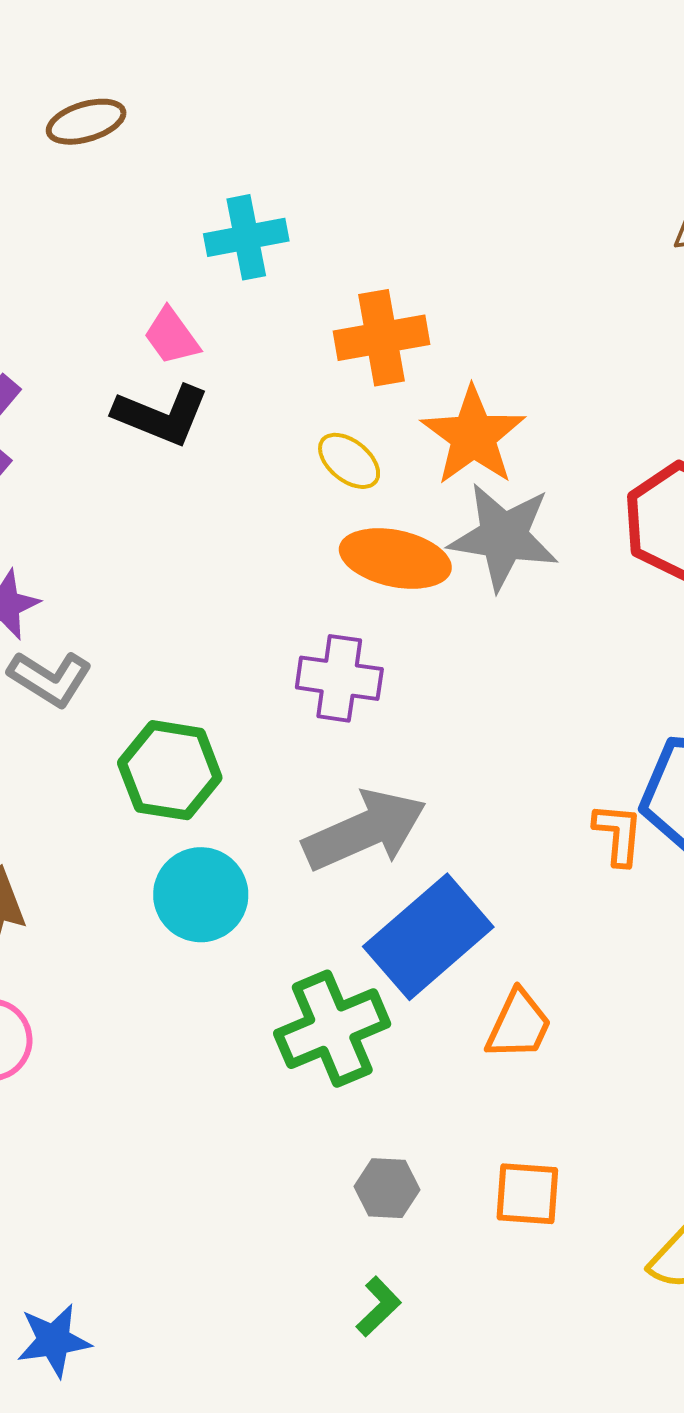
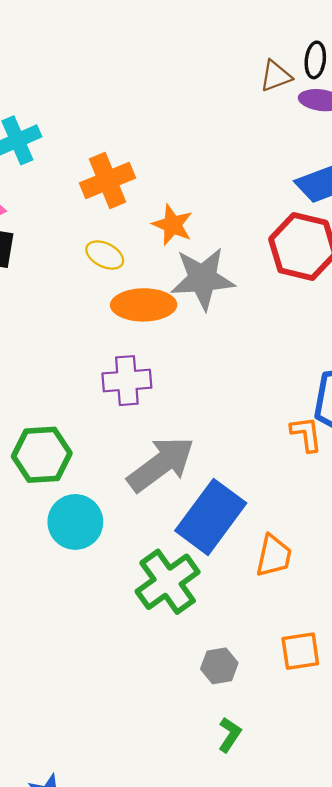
orange star: (473, 436) -> (173, 225), size x0.7

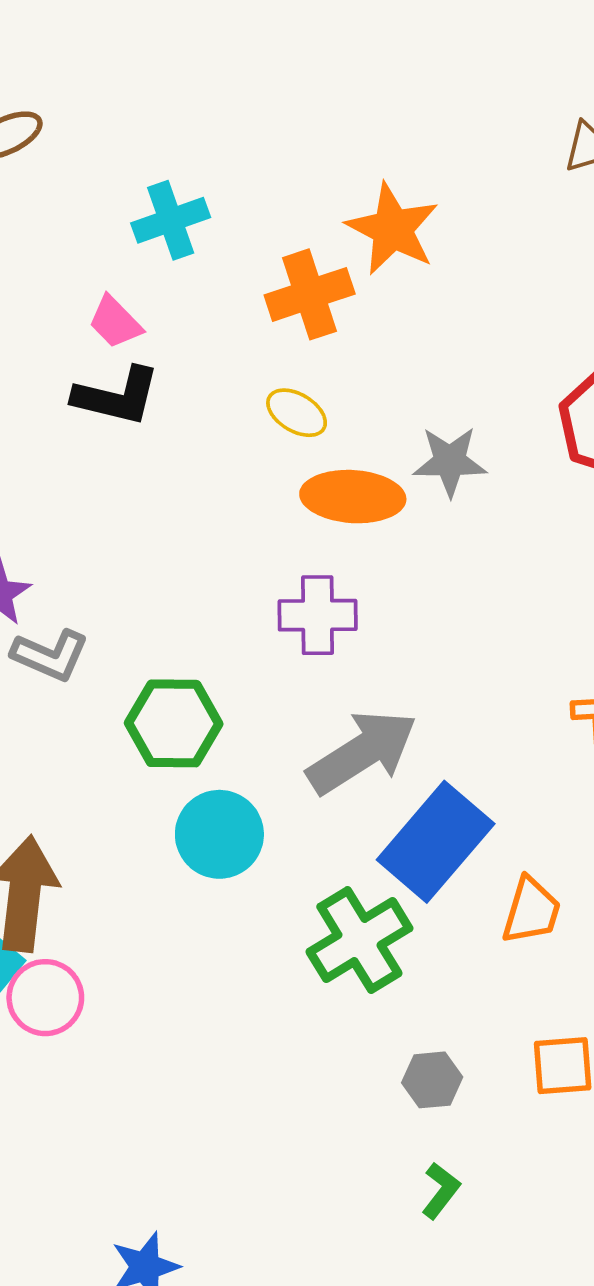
orange star: (173, 225) -> (393, 229), moved, size x1.4
gray star: (203, 279) -> (450, 461), size x0.7

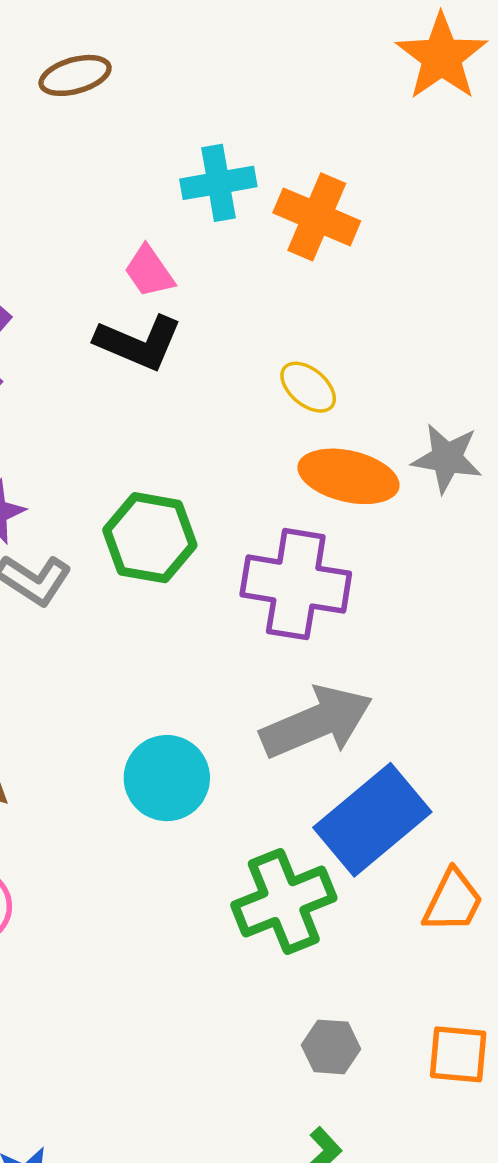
orange star: (393, 229) -> (442, 57), moved
orange cross: (310, 294) -> (317, 217), moved, turned 32
purple cross: (318, 615) -> (296, 584), size x1.4
green hexagon: (174, 723) -> (150, 538), moved

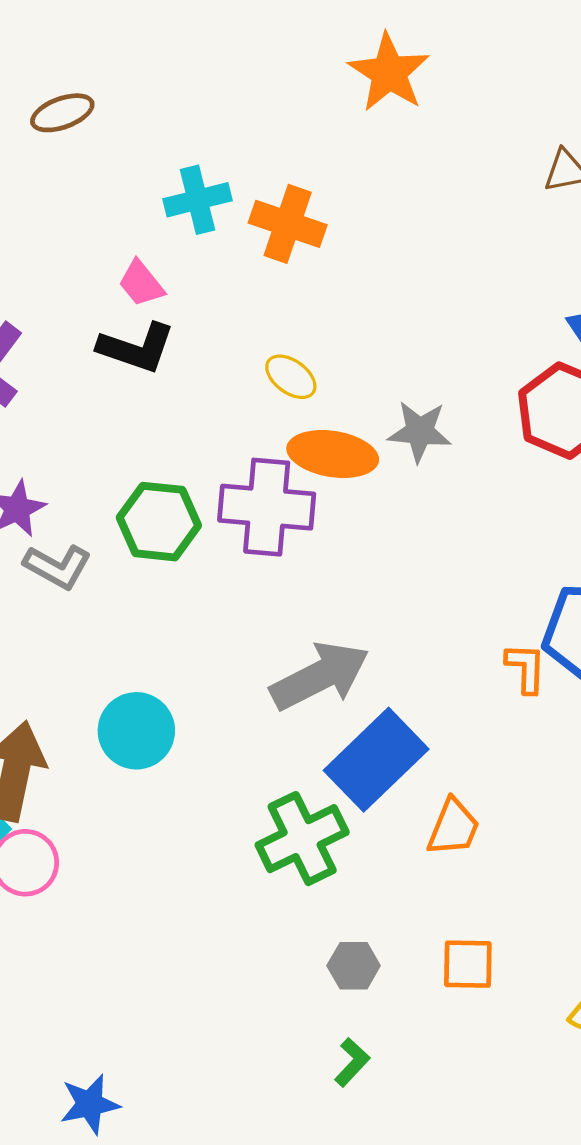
purple cross: (296, 584) -> (267, 507), moved
cyan circle: (167, 778) -> (136, 731), moved

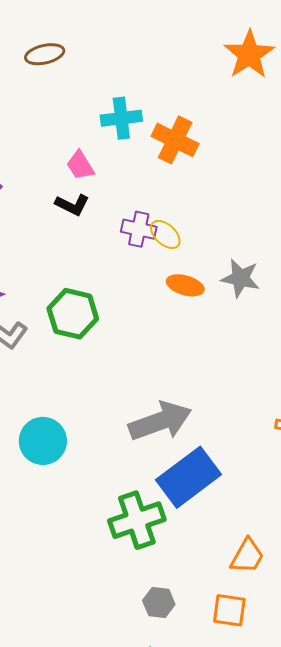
black L-shape: (136, 348) -> (72, 205), size x0.7
orange ellipse: (333, 454) -> (185, 285), size x0.7
purple cross: (267, 507) -> (139, 229), moved, size x0.6
orange trapezoid: (453, 827) -> (247, 556), moved

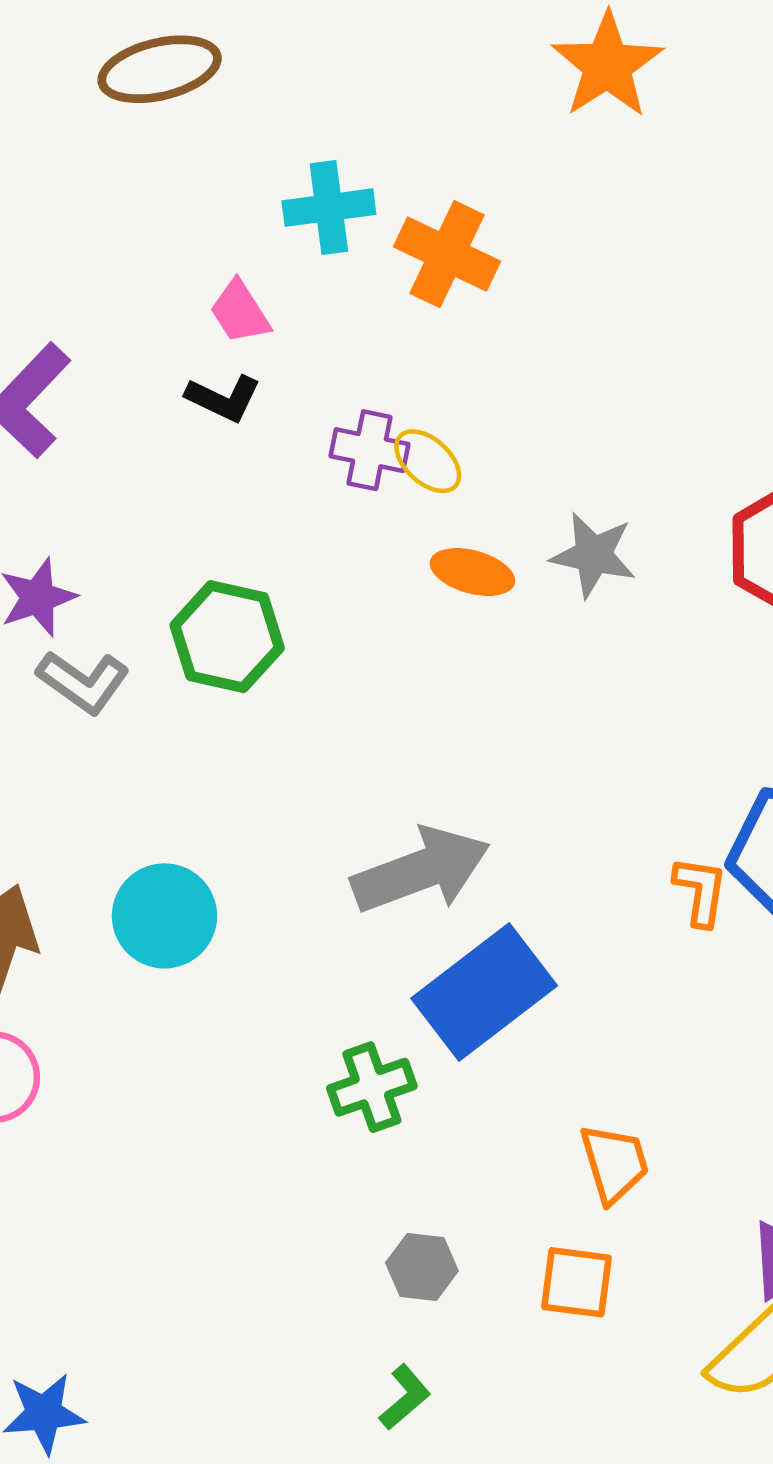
brown ellipse: (45, 54) -> (160, 69), size x1.4
green cross: (137, 520) -> (372, 1087), size x0.7
orange trapezoid: (247, 556) -> (614, 1163), turned -45

